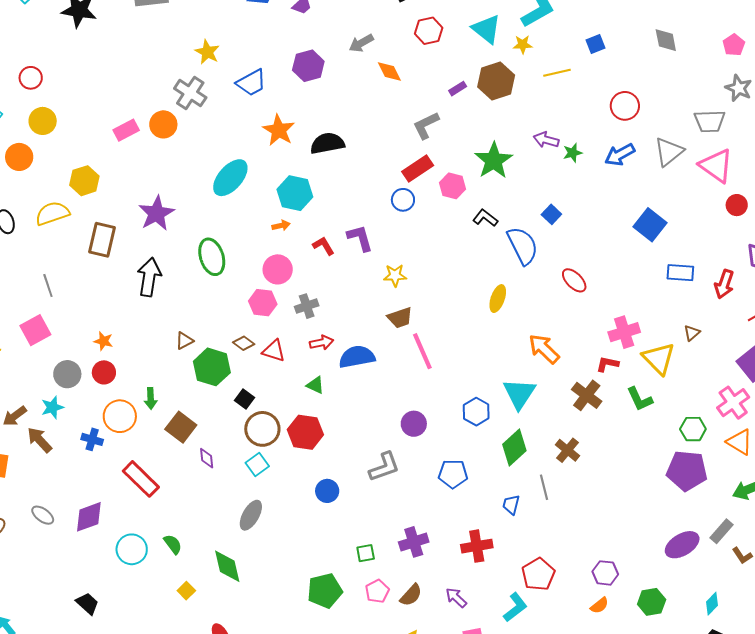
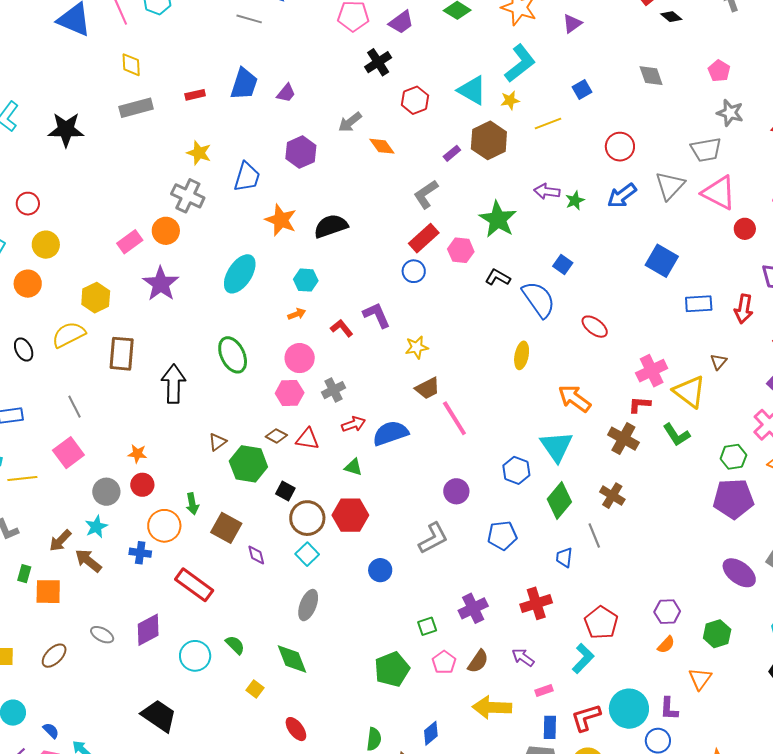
blue trapezoid: (251, 83) -> (247, 177), turned -36
cyan hexagon: (295, 193) -> (306, 280), size x0.7
purple star: (156, 213) -> (161, 284), moved
purple ellipse: (682, 545) -> (739, 573), turned 76
black trapezoid: (87, 603) -> (159, 716), size x1.5

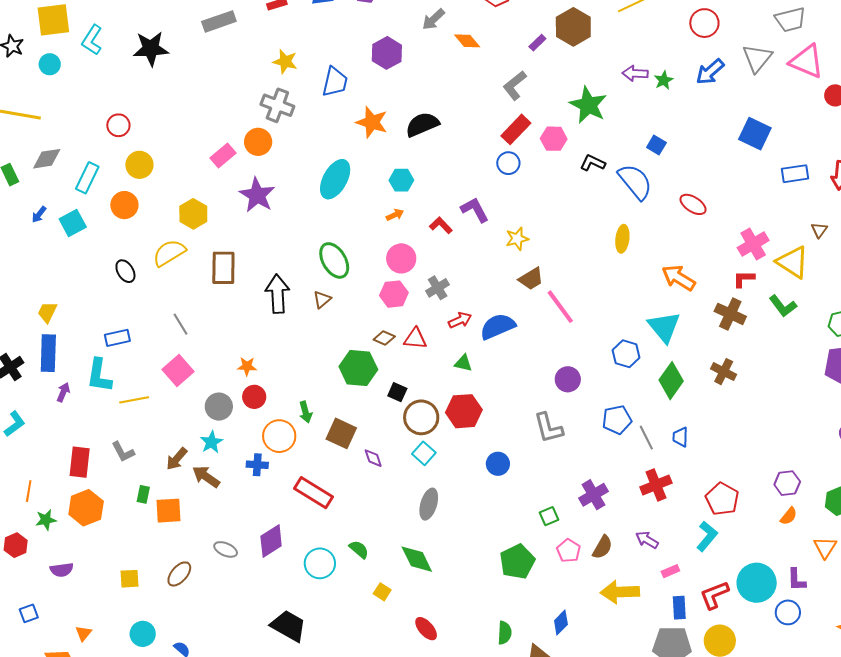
brown triangle: (217, 442) -> (322, 299), moved
gray line: (594, 536) -> (646, 438), moved
gray L-shape: (433, 538) -> (548, 428), turned 108

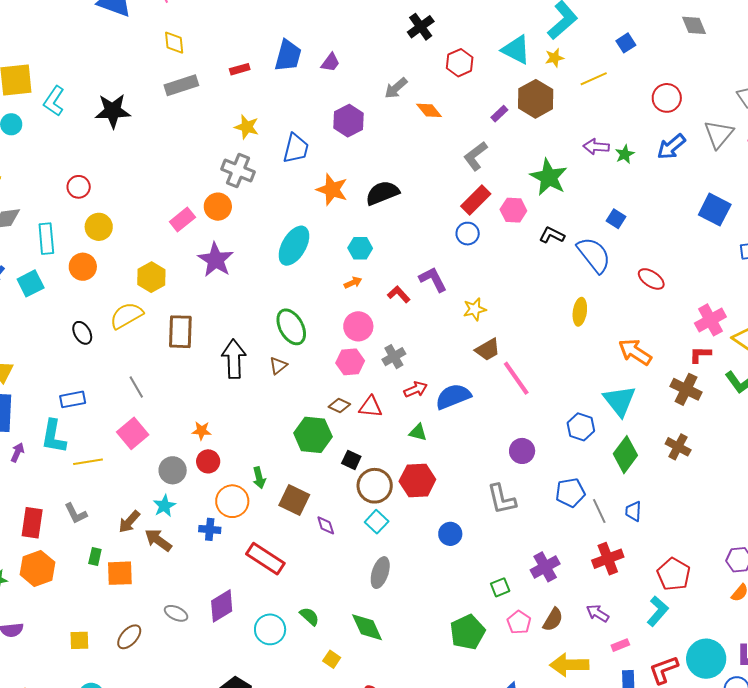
cyan rectangle: (87, 178) -> (46, 239), turned -32

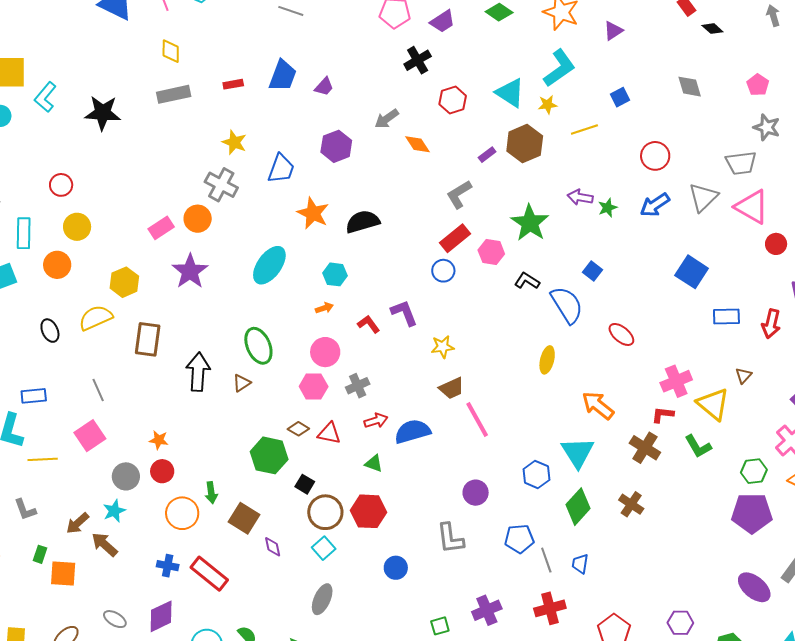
blue cross: (210, 529) -> (168, 566), moved

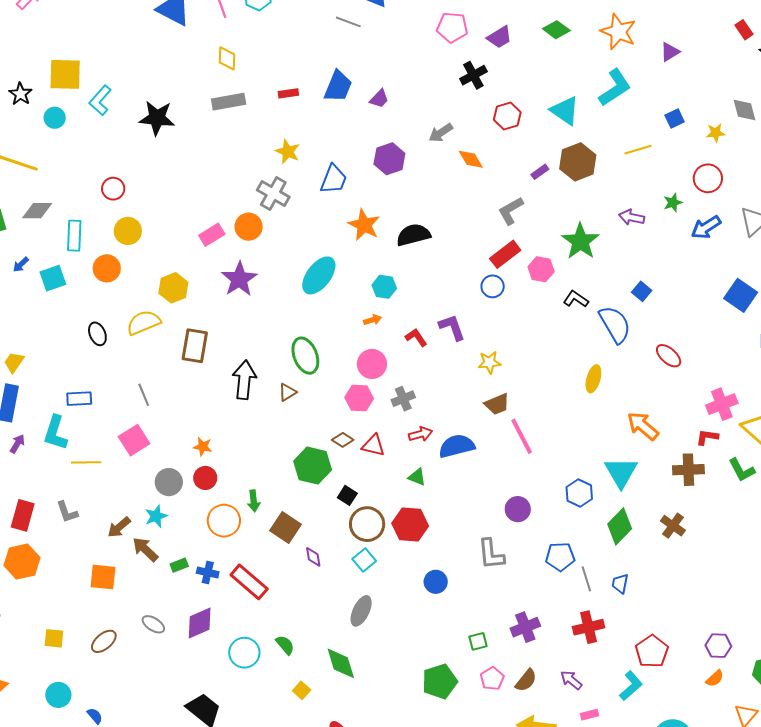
yellow star: (548, 105) -> (716, 133), moved
green star: (608, 208) -> (673, 203), moved
brown cross: (645, 448) -> (688, 470), turned -36
green rectangle: (40, 554) -> (179, 565), moved, turned 48

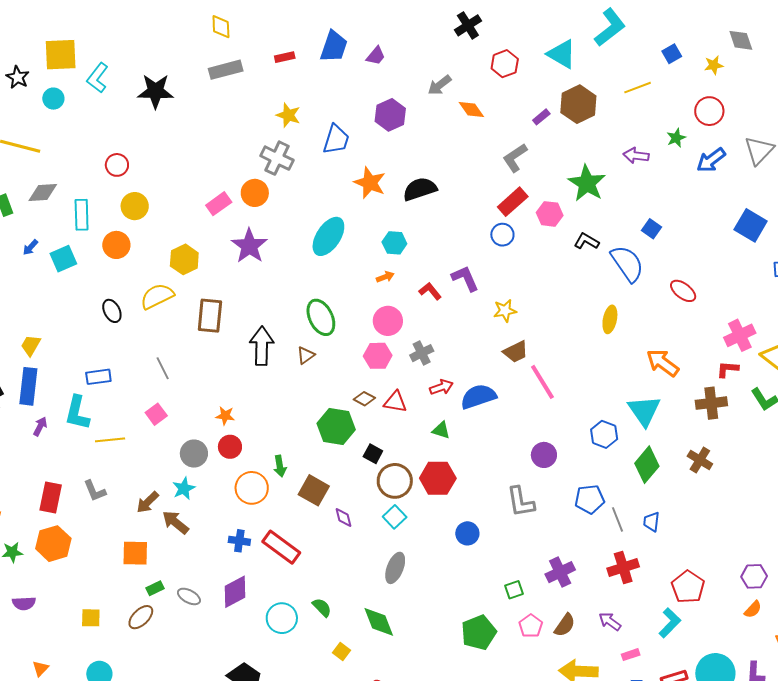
pink square: (134, 440) -> (156, 414), size x0.7
green rectangle: (179, 565) -> (155, 588), moved

